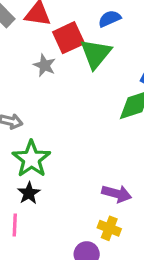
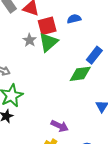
green triangle: (96, 54) -> (48, 42), moved

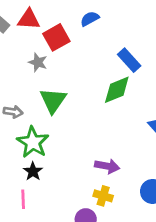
green triangle: (48, 42) -> (53, 100), moved
blue rectangle: (94, 55) -> (129, 60), turned -66

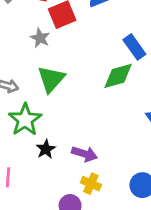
purple arrow: (107, 166) -> (84, 154), moved
black star: (33, 171) -> (46, 149), moved

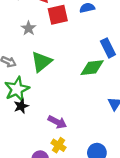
gray star: (40, 38) -> (29, 28), moved
black star: (46, 149) -> (21, 106), moved

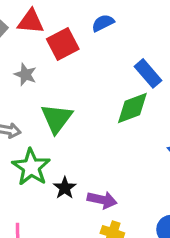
black star: (21, 106) -> (65, 188), moved

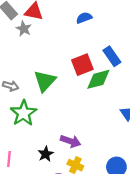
red square: (63, 44) -> (82, 65), moved
gray star: (25, 74) -> (24, 29), moved
black star: (65, 188) -> (46, 154), moved

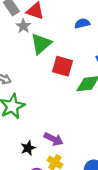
red square: (82, 65) -> (63, 66), moved, turned 30
green triangle: (45, 81) -> (41, 44), moved

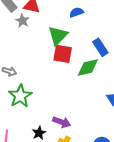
green triangle: (41, 44) -> (58, 35), moved

